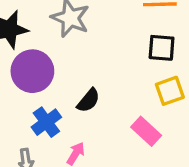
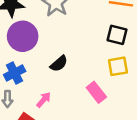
blue cross: (46, 122) -> (15, 73), moved

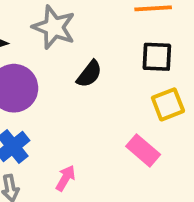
black semicircle: (59, 64) -> (89, 74), moved

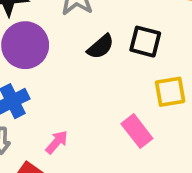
black square: (157, 57) -> (145, 42), moved

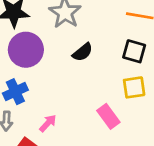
black square: (145, 42) -> (134, 51), moved

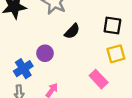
purple circle: (26, 50) -> (45, 53), moved, size x0.6

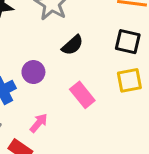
pink rectangle: (99, 79) -> (82, 95), moved

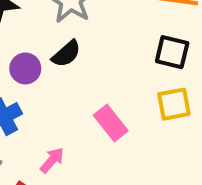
black semicircle: (73, 45) -> (66, 54), moved
purple circle: (33, 72) -> (25, 68), moved

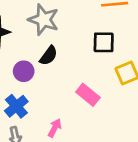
black square: (172, 52) -> (104, 42), moved

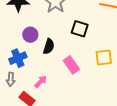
black square: (104, 42) -> (80, 29), moved
black semicircle: (49, 56) -> (49, 46), moved, turned -35

